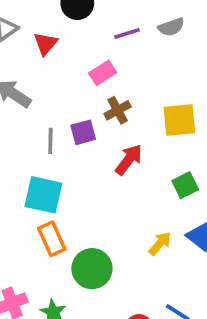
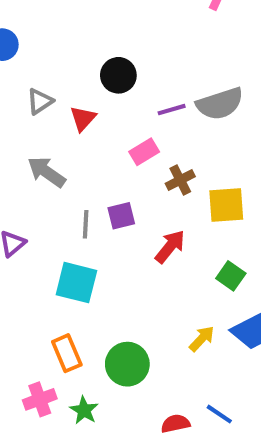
gray semicircle: (171, 27) -> (220, 104), size x1.6
brown cross: (118, 110) -> (180, 180), moved
green square: (185, 185) -> (231, 276), turned -30
orange rectangle: (52, 239) -> (67, 353), moved

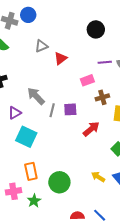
black circle: (118, 75) -> (96, 29), moved
gray arrow: (47, 172) -> (36, 96), moved
cyan square: (76, 283) -> (26, 137), moved
yellow arrow: (202, 339) -> (98, 177), turned -112

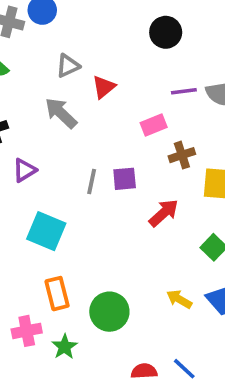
gray arrow: (36, 96) -> (61, 113), moved
purple triangle: (15, 113) -> (24, 170), moved

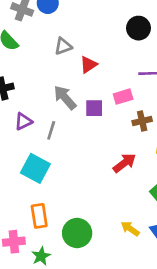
gray arrow: (61, 113) -> (65, 98), moved
purple square: (125, 179) -> (94, 108), moved
gray line: (92, 181) -> (51, 130), moved

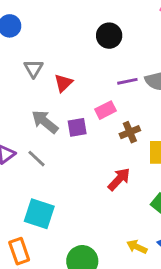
gray triangle: (63, 46) -> (34, 68), turned -30
gray line: (51, 130) -> (36, 159), turned -54
cyan square: (35, 168) -> (39, 214), moved
orange rectangle: (39, 216) -> (19, 251), moved

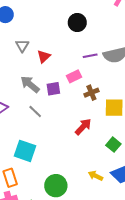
gray line: (36, 159) -> (35, 112), moved

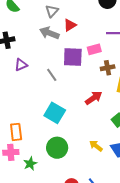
gray arrow: (30, 84) -> (49, 33), moved, turned -30
purple square: (53, 89) -> (73, 57), size x1.5
cyan square: (25, 151) -> (55, 113), moved

